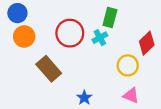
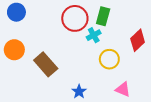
red circle: (70, 33) -> (75, 18), moved
orange circle: (24, 36) -> (14, 50), moved
yellow circle: (128, 65) -> (109, 59), moved

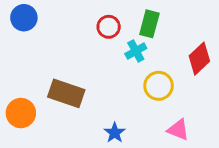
red circle: (75, 18) -> (109, 27), size x0.6
orange circle: (14, 50) -> (21, 113), moved
brown rectangle: (46, 64) -> (66, 93), turned -30

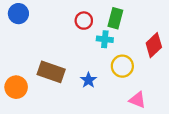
cyan cross: (136, 51) -> (105, 39), turned 35
blue star: (115, 133) -> (88, 80), moved

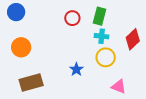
cyan cross: (105, 39) -> (102, 36), moved
brown rectangle: (51, 72) -> (31, 83), moved, turned -35
orange circle: (16, 87) -> (21, 47), moved

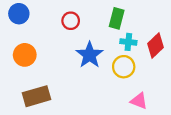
red circle: (72, 18) -> (71, 21), moved
cyan cross: (102, 36) -> (128, 42), moved
blue star: (76, 69) -> (90, 55), moved, size x1.6

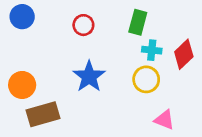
orange circle: (25, 55) -> (22, 85), moved
blue star: (90, 55) -> (89, 77), moved

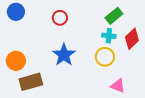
green rectangle: (138, 22) -> (114, 16), moved, turned 36

